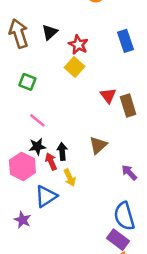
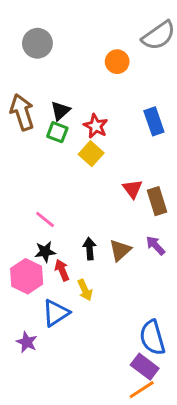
green square: (27, 82) -> (57, 132), moved
black arrow: (62, 151) -> (90, 249), moved
purple arrow: (129, 173) -> (155, 246), moved

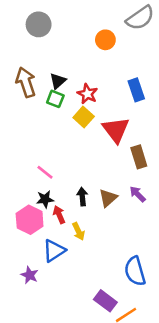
red triangle: (132, 189) -> (116, 130), moved, size x1.6
purple rectangle: (145, 367) -> (105, 301), moved

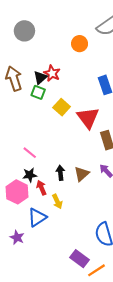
red star: (87, 94) -> (52, 73), moved

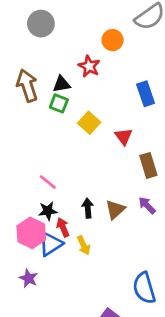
red star: (52, 73) -> (89, 66), moved
black triangle: (40, 78) -> (62, 84), turned 32
red triangle: (88, 118) -> (124, 136), size x0.6
blue triangle: (37, 217) -> (51, 244), moved
purple star: (17, 237) -> (29, 278), moved

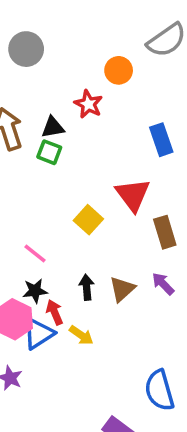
yellow square: (89, 123) -> (88, 220), moved
red triangle: (124, 136) -> (133, 195), size x1.5
yellow arrow: (84, 245) -> (81, 335), turned -30

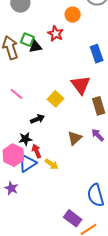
green square: (49, 152) -> (27, 40), moved
pink line: (35, 253) -> (16, 94), moved
black arrow: (87, 287) -> (37, 119), moved, turned 72

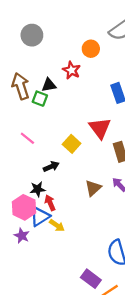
green square: (27, 40) -> (40, 99), moved
yellow arrow: (51, 164) -> (57, 225), moved
purple star: (11, 188) -> (22, 236), moved

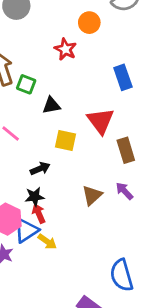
black triangle: (49, 85) -> (51, 105), moved
yellow square: (72, 144) -> (65, 140), turned -30
black star: (38, 189) -> (35, 197), moved

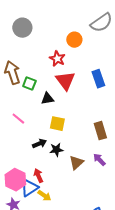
red triangle: (101, 121) -> (65, 81), moved
black star: (35, 197) -> (56, 150), moved

